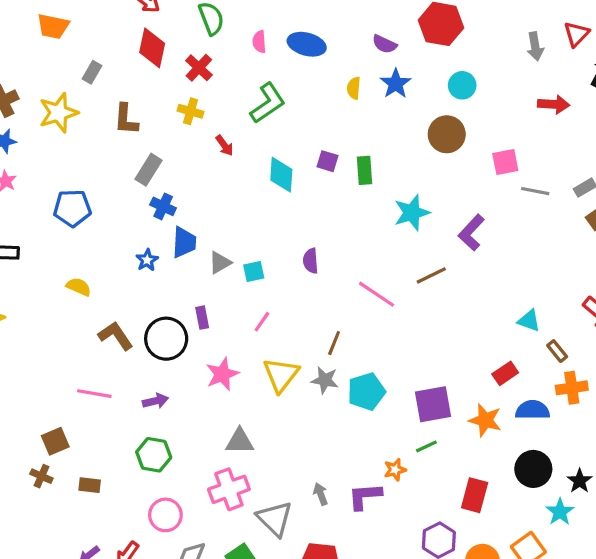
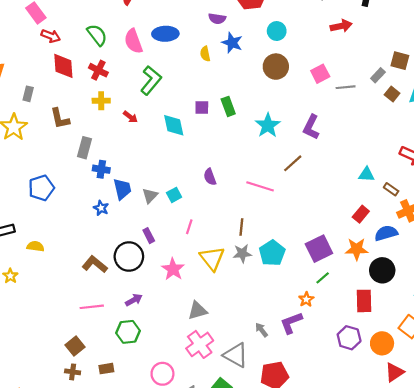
pink semicircle: (259, 42) -> (133, 41), size x1.6
yellow semicircle: (79, 287) -> (35, 246), moved
green hexagon: (154, 455) -> (128, 332), moved
black circle: (533, 469) -> (382, 270), moved

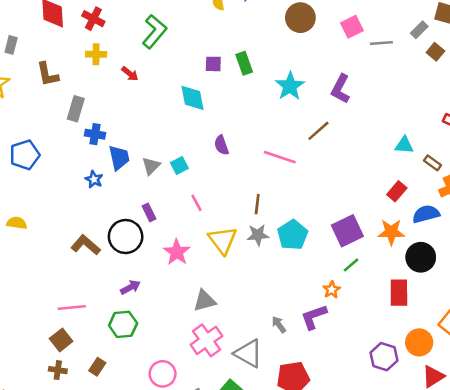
cyan diamond: (174, 125) -> (193, 98), moved
pink line: (189, 227) -> (196, 203), turned -48
pink line: (92, 307) -> (72, 307), moved
purple hexagon: (349, 338) -> (384, 357), moved
brown rectangle: (106, 369) -> (97, 367), turned -48

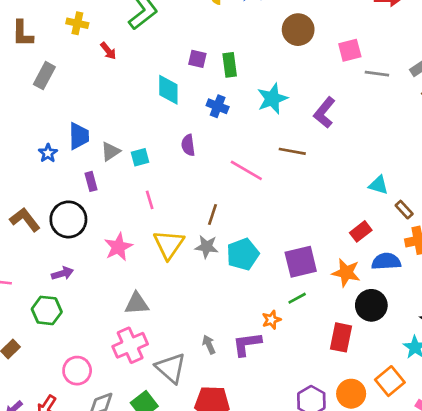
brown line: (318, 131) -> (292, 151), turned 40
blue cross: (95, 134) -> (218, 106), moved
purple rectangle: (149, 212) -> (91, 181), moved

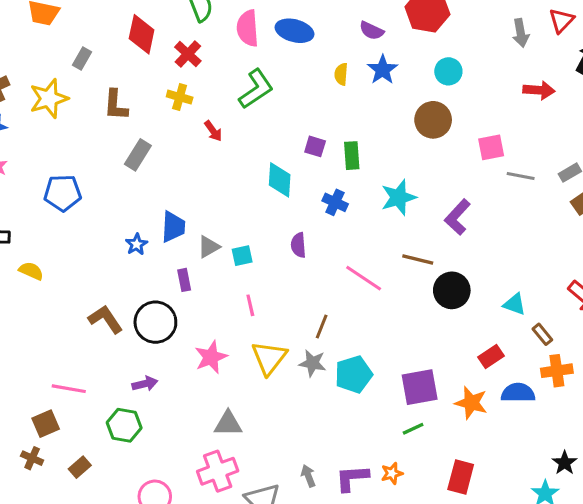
black circle: (371, 305) -> (452, 290), moved
orange star: (271, 320) -> (392, 473), moved

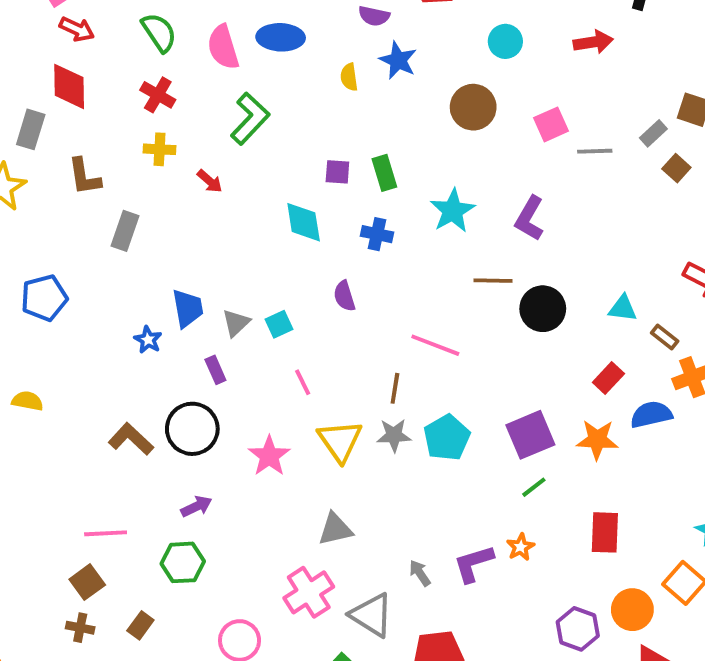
red diamond: (142, 34) -> (69, 86), moved
gray rectangle: (82, 58) -> (31, 129), size x1.4
cyan circle: (448, 71) -> (505, 41), moved
pink line: (364, 278) -> (435, 345), moved
gray triangle: (228, 424) -> (335, 529), moved

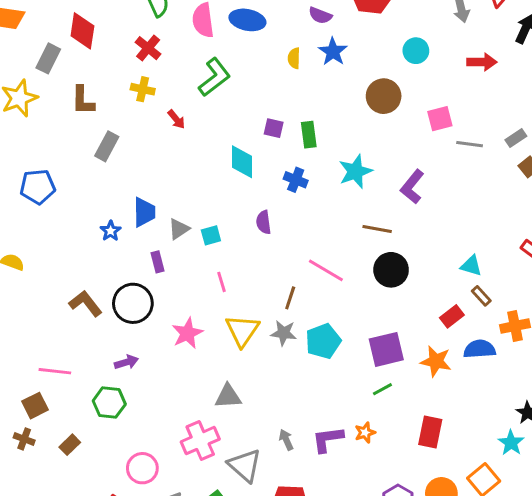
black circle: (543, 309) -> (391, 270), moved
brown rectangle: (665, 337) -> (481, 296), moved

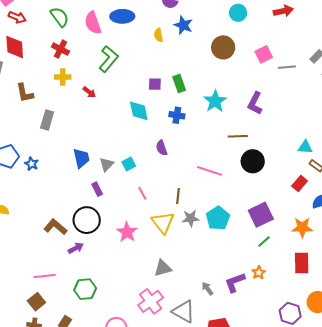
blue star: (111, 231) -> (32, 164), moved
brown line: (290, 298) -> (178, 196), moved
orange star: (436, 361) -> (302, 228), moved
purple arrow: (126, 362) -> (76, 248), moved

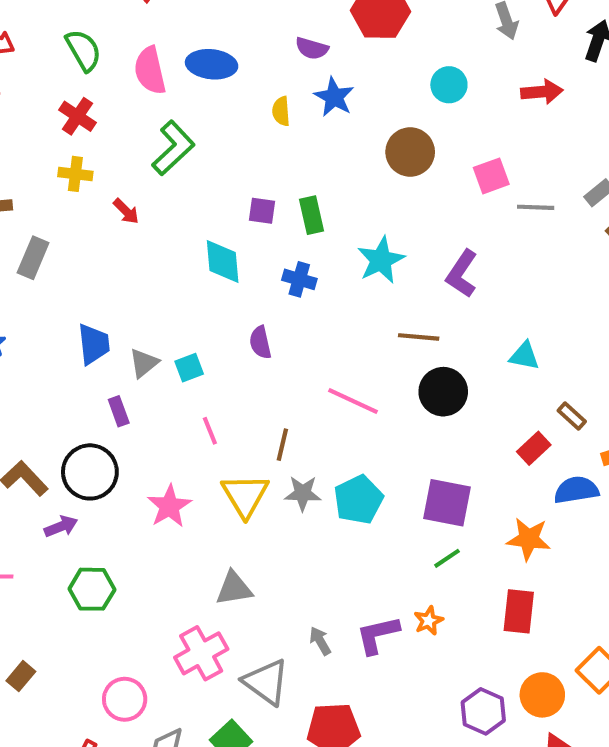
cyan triangle: (305, 147) -> (524, 356), moved
purple square: (261, 215) -> (447, 503), turned 30
green hexagon: (85, 289) -> (92, 589), moved

